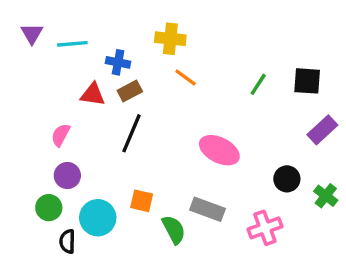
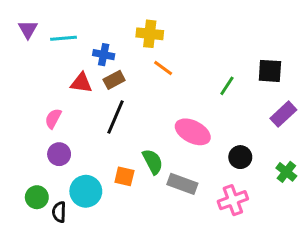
green line: (258, 84) -> (227, 86), moved
black circle: (287, 179) -> (240, 157), moved
green circle: (49, 208) -> (37, 197), moved
green semicircle: (174, 230) -> (153, 162), moved

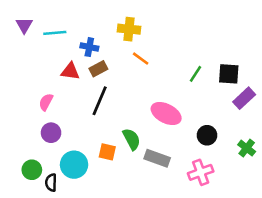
black square: (270, 71) -> (229, 74), moved

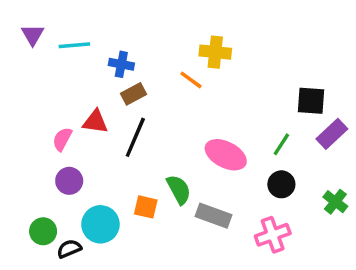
yellow cross: (129, 29) -> (215, 52), moved
red triangle: (70, 71) -> (95, 122), moved
green line: (195, 74) -> (281, 144), moved
black semicircle: (51, 183) -> (69, 249), turned 66

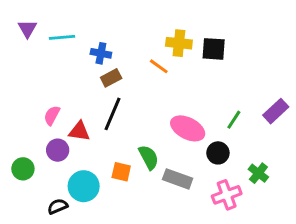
black square: (311, 101) -> (214, 49), moved
red triangle: (95, 122) -> (79, 131), moved
black circle: (281, 184) -> (218, 153), moved
green cross: (335, 202) -> (258, 173), moved
green circle: (43, 231) -> (23, 169), moved

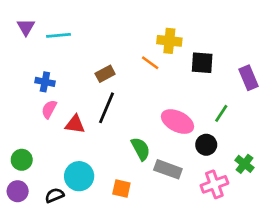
black square: (214, 49) -> (202, 63), moved
blue cross: (101, 53) -> (45, 82), moved
purple rectangle: (276, 111) -> (249, 78), moved, turned -70
purple circle: (58, 150) -> (18, 191), moved
orange square: (121, 172) -> (121, 188), moved

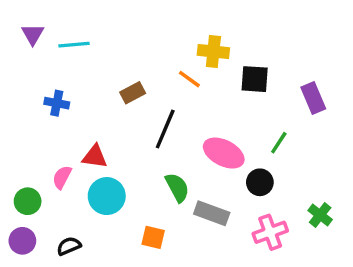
black line: (106, 108) -> (165, 129), moved
pink semicircle: (49, 109) -> (62, 177), moved
green cross: (244, 164) -> (320, 215), moved
cyan circle: (79, 176) -> (107, 196), moved

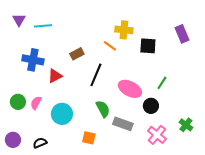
purple rectangle: (313, 98) -> (182, 34), moved
blue cross: (57, 103) -> (33, 60), size x1.5
red triangle: (95, 156) -> (55, 76), moved, turned -35
green circle: (28, 201) -> (18, 102), moved
pink cross: (270, 232) -> (157, 135), turned -30

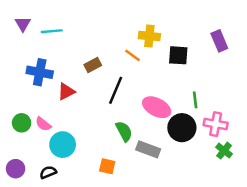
green line: (162, 83) -> (195, 100), turned -40
pink semicircle: (36, 103) -> (43, 124), turned -80
black circle: (151, 106) -> (182, 128), size x1.5
cyan circle: (62, 114) -> (63, 145), moved
pink cross: (157, 135) -> (216, 124), moved, turned -30

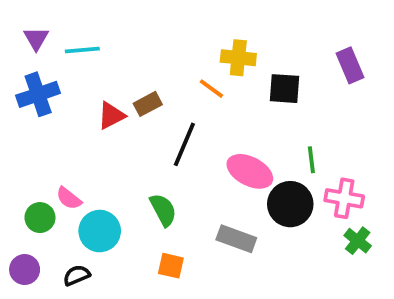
blue cross: (40, 72) -> (38, 94), moved, turned -30
red triangle: (66, 92) -> (111, 116), moved
green circle: (22, 123) -> (40, 218), moved
green semicircle: (124, 131) -> (163, 210), moved

